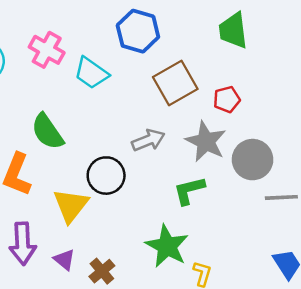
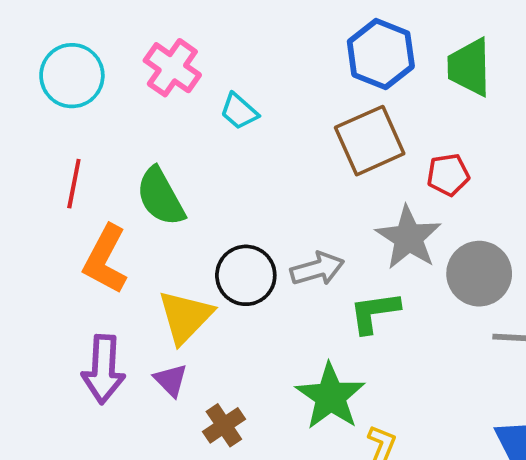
blue hexagon: (138, 31) -> (381, 54), moved
cyan trapezoid: (91, 73) -> (239, 111), size x0.7
gray arrow: (148, 140) -> (317, 269), moved
purple triangle: (64, 260) -> (171, 380), moved

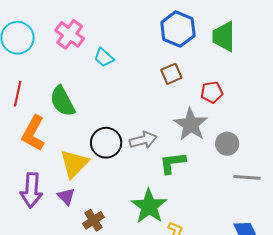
brown square: (370, 141) -> (171, 74), size x0.6
gray circle: (479, 274) -> (227, 144), size x0.7

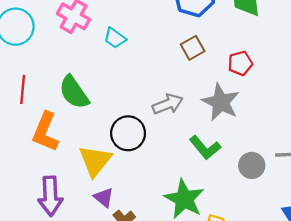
gray arrow: (143, 140) -> (168, 104), moved
gray circle: (227, 144) -> (252, 165), moved
green L-shape: (172, 163) -> (205, 148), turned -116
purple triangle: (66, 196) -> (104, 197), moved

